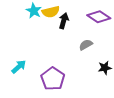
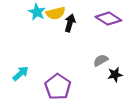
gray semicircle: (86, 45) -> (101, 60), moved

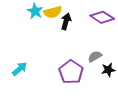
purple pentagon: (58, 87) -> (71, 72), moved

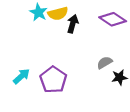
purple pentagon: (71, 72) -> (53, 80), moved

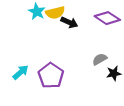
black arrow: (73, 24) -> (69, 22), turned 98

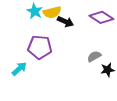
purple pentagon: (51, 76) -> (40, 47), moved, turned -30

